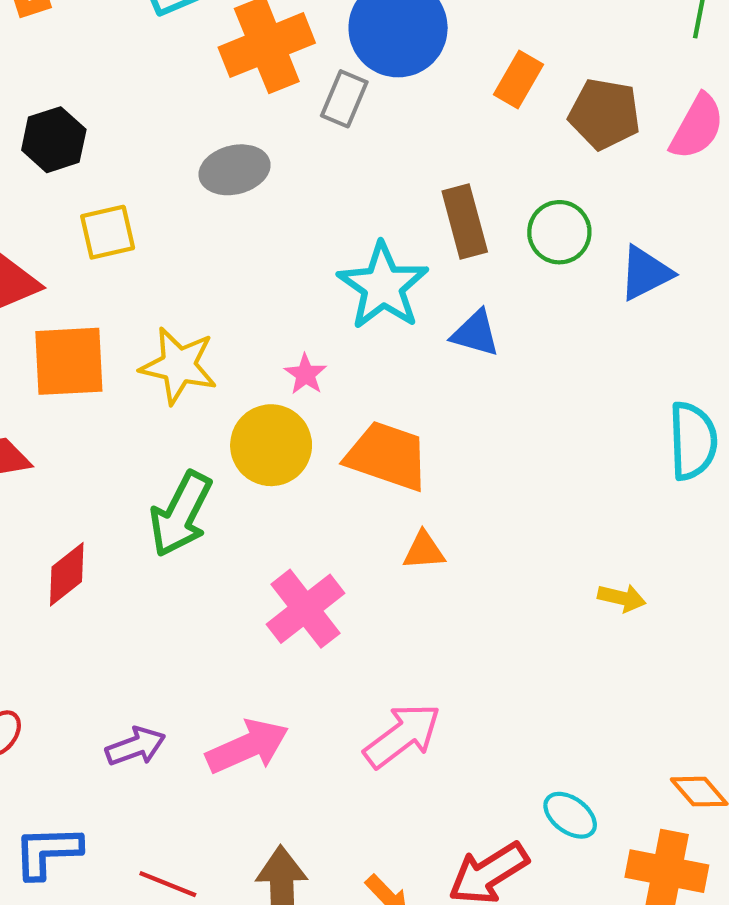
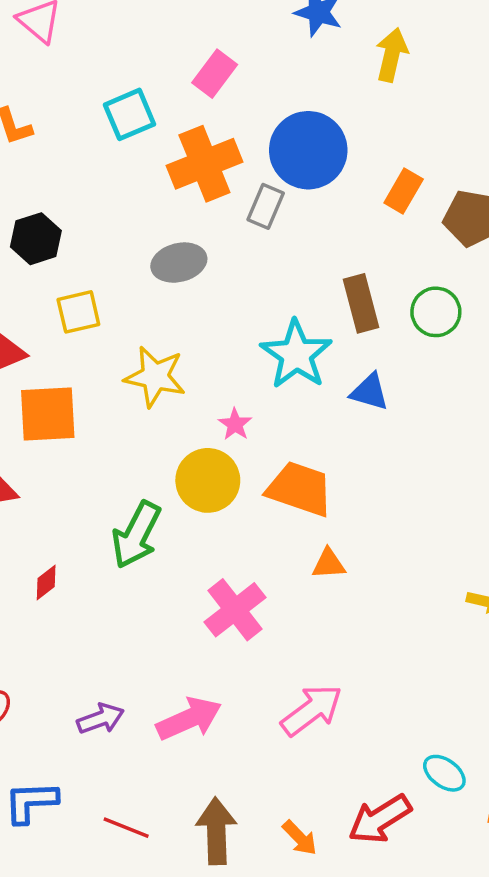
yellow star: (179, 366) -> (155, 377), moved
red diamond: (67, 574) -> (46, 583), size x0.7

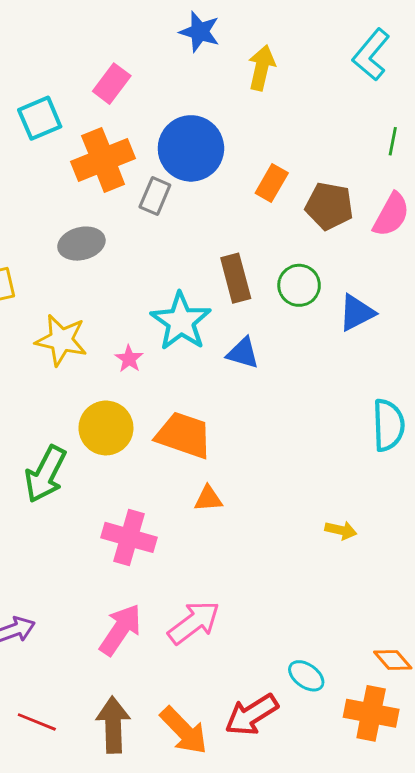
pink star: (235, 424) -> (129, 359), moved
pink cross: (235, 610) -> (129, 537), turned -36
pink arrow: (189, 719) -> (120, 630), moved, turned -32
orange arrow: (300, 838) -> (184, 731), size x1.6

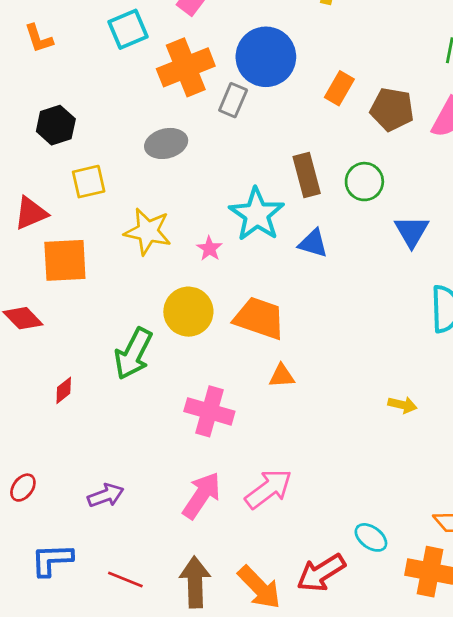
blue triangle: (357, 313) -> (412, 231), moved, turned -33

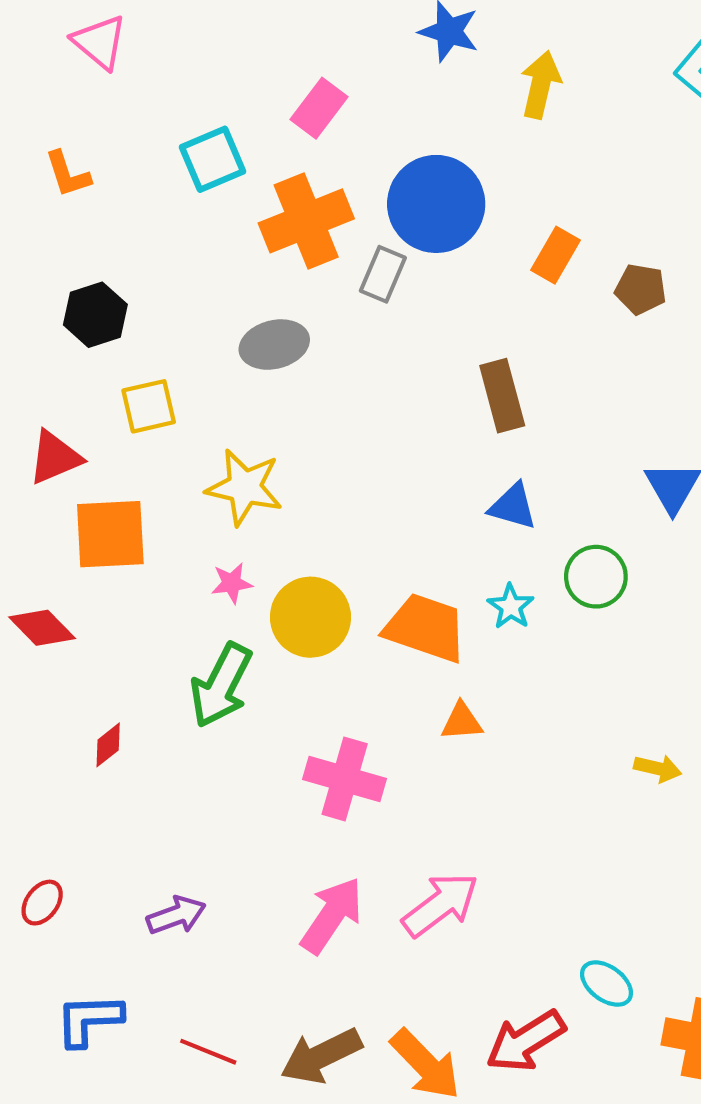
brown pentagon: (392, 109) -> (641, 289), size x0.7
green circle: (364, 182) -> (596, 577), moved
cyan star: (257, 214) -> (511, 607), moved, size x0.5
pink star: (209, 249) -> (232, 583), moved, turned 30
brown arrow: (195, 582) -> (321, 1056), turned -114

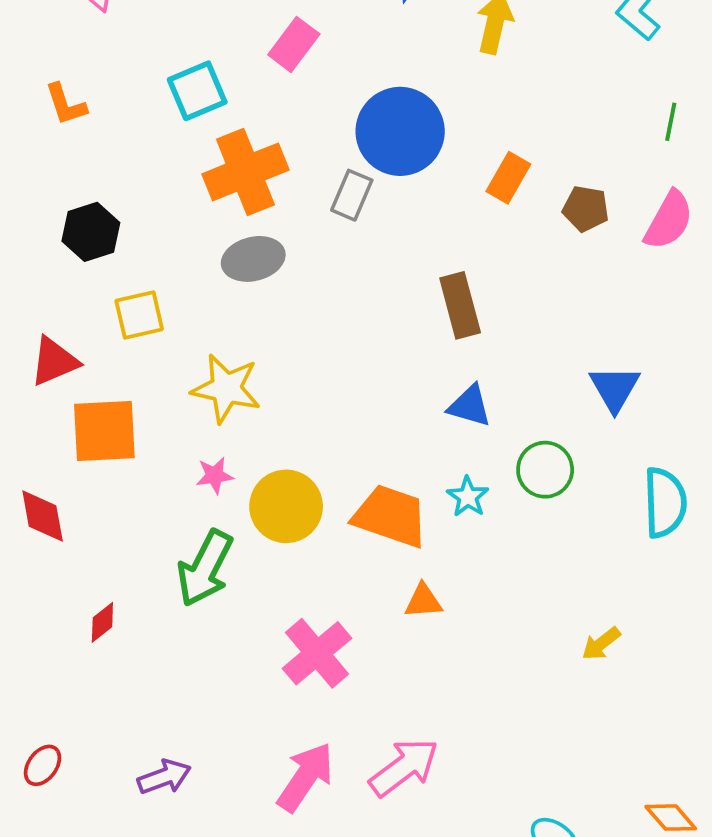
orange cross: (306, 221) -> (245, 172), moved
red diamond: (42, 628) -> (43, 516), turned 34
yellow arrow: (658, 768) -> (601, 644), turned 129
pink cross: (345, 779) -> (317, 653), turned 34

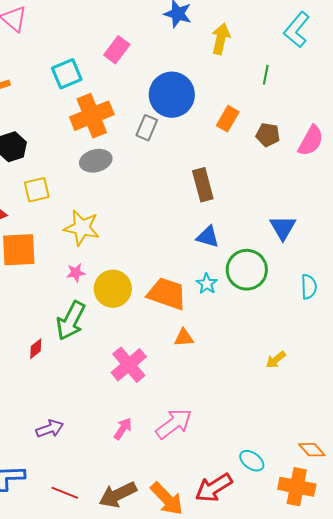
green line: (671, 122) -> (266, 75), moved
green circle: (545, 470) -> (247, 270), size x1.4
cyan semicircle: (665, 503) -> (309, 287), size x0.7
red diamond: (102, 622) -> (36, 349), moved
pink arrow: (305, 777) -> (123, 429), size x0.6

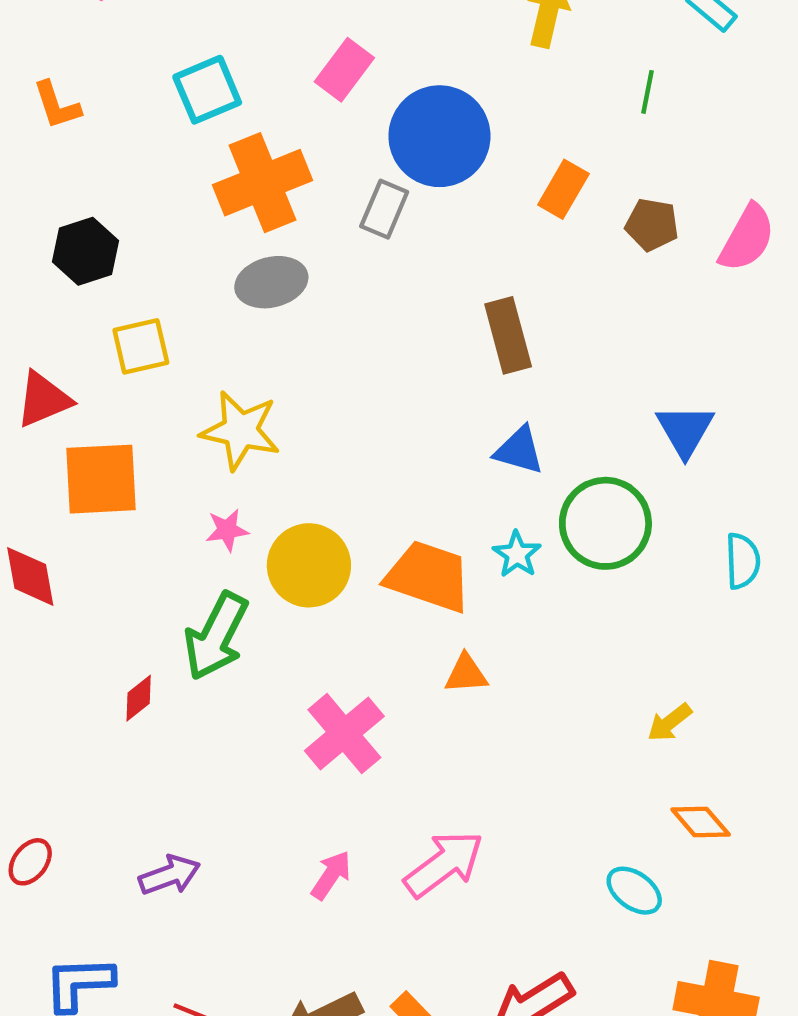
pink rectangle: (117, 50) -> (344, 70), moved
orange diamond: (312, 450) -> (701, 822), moved
cyan ellipse: (252, 461) -> (634, 891), moved

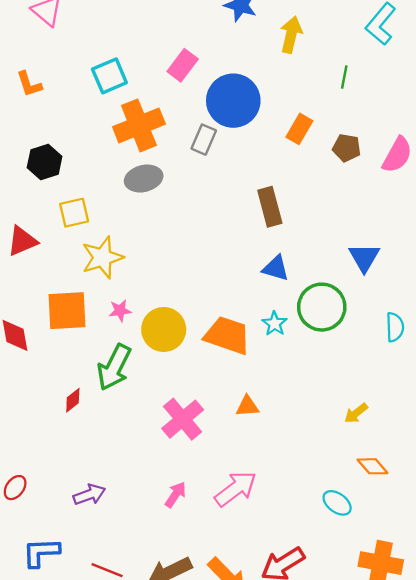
yellow star: (240, 430) -> (102, 258), moved, turned -30
orange square: (101, 479) -> (67, 311), moved
orange triangle: (466, 674) -> (247, 406), moved

